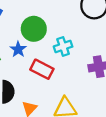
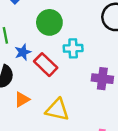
blue star: (18, 49) -> (23, 52), moved

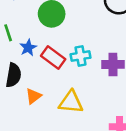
cyan cross: (73, 48) -> (81, 56), moved

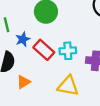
yellow triangle: (71, 102) -> (68, 86), moved

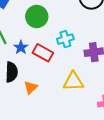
cyan cross: (68, 51) -> (65, 39), moved

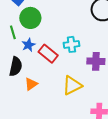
green circle: (37, 16) -> (30, 18), moved
yellow triangle: (73, 82) -> (72, 85), turned -35

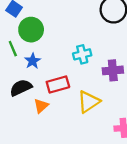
red rectangle: (48, 54) -> (58, 84), moved, turned -48
black semicircle: (16, 66) -> (21, 88), turned -120

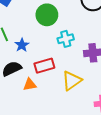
green circle: (31, 30) -> (47, 15), moved
orange triangle: (41, 106) -> (30, 85), turned 32

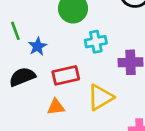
orange triangle: (30, 85) -> (56, 107), moved

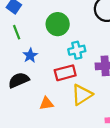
green line: (15, 31) -> (17, 32), moved
red rectangle: (66, 75) -> (65, 73), moved

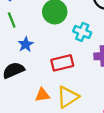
cyan cross: (77, 50) -> (82, 32), moved, turned 35
yellow triangle: (82, 95) -> (68, 97), moved

